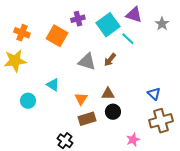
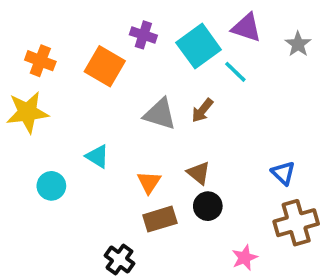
purple cross: (78, 19) -> (143, 35), turned 32
brown triangle: (108, 94) -> (199, 173), turned 40

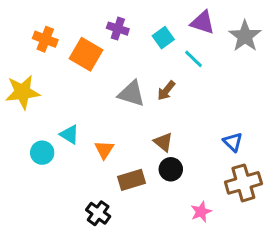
gray star: (298, 44) -> (245, 36), size x1.5
cyan square: (199, 46) -> (163, 38), size x0.6
orange cross: (40, 61) -> (45, 39), moved
cyan triangle: (97, 156) -> (69, 134), moved
orange triangle: (149, 182) -> (104, 150), moved

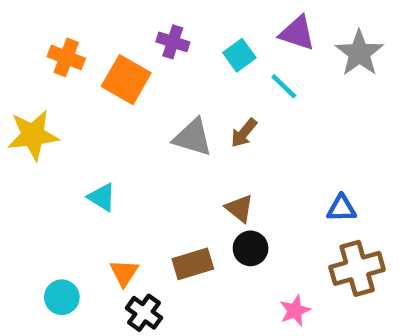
blue triangle: (233, 142) -> (342, 208), turned -45
orange triangle: (104, 150) -> (124, 273), moved
cyan circle: (42, 153) -> (62, 297), moved

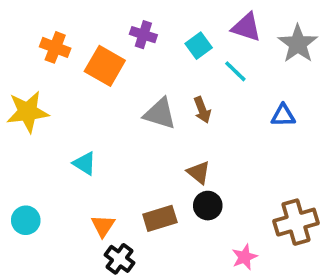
brown arrow: (244, 133) -> (202, 110), turned -60
blue triangle: (342, 208) -> (283, 115), moved
cyan circle: (62, 297) -> (26, 220), moved

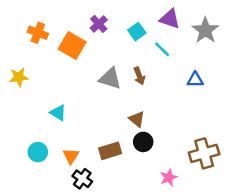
purple cross: (143, 35) -> (99, 24), turned 30
yellow star: (28, 112) -> (19, 77), size x0.7
cyan circle: (26, 220) -> (38, 152), moved

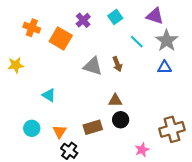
purple triangle: (170, 19) -> (155, 16), moved
gray star: (205, 30) -> (167, 41), moved
cyan square: (137, 32) -> (115, 17), moved
brown triangle: (137, 119) -> (115, 100), turned -40

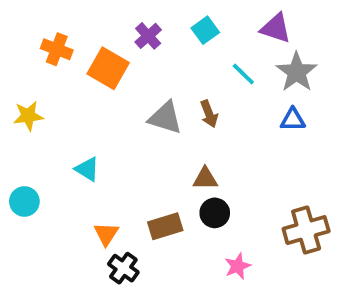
cyan circle: (32, 128) -> (24, 201), moved
pink star: (142, 150) -> (238, 266), moved

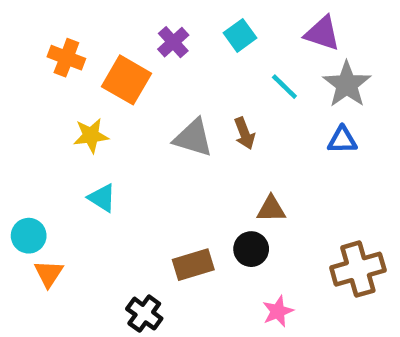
yellow star: (28, 116) -> (91, 136), moved
brown triangle: (205, 179) -> (271, 209), moved
orange triangle: (106, 234) -> (49, 274), moved

